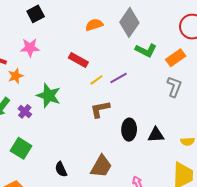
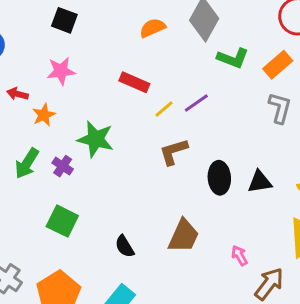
black square: (36, 14) -> (64, 20), turned -36

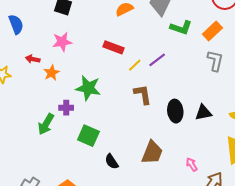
brown L-shape: (173, 152) -> (143, 94), turned 100
green arrow: (27, 163) -> (46, 124), moved
purple cross: (63, 166) -> (66, 108), turned -32
green square: (62, 221) -> (88, 136), moved

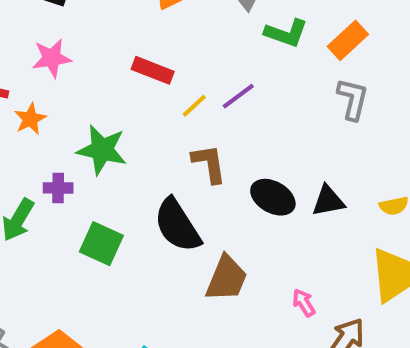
black ellipse: (175, 111) -> (273, 197), turned -55
black semicircle: (112, 162) -> (177, 225), moved, size x1.8

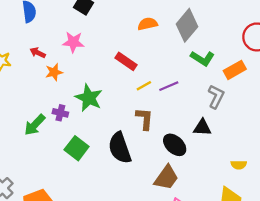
gray L-shape: (353, 99) -> (216, 97), moved
black triangle: (328, 201) -> (202, 127), moved
brown trapezoid: (226, 278) -> (166, 178), moved

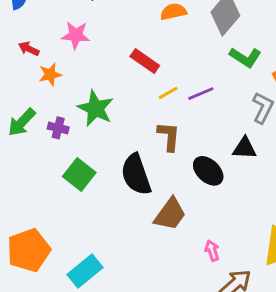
green arrow: (35, 125) -> (22, 122), moved
brown trapezoid: (166, 178) -> (170, 214), moved

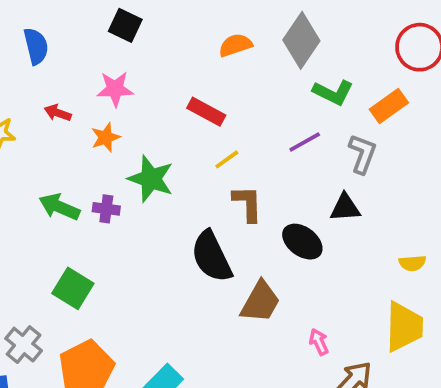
orange star: (50, 74) -> (106, 137), moved
yellow line: (168, 93) -> (227, 159), moved
purple line: (201, 94) -> (305, 142), moved
green arrow: (22, 122) -> (59, 207), turned 76
green square: (79, 175) -> (73, 288), moved

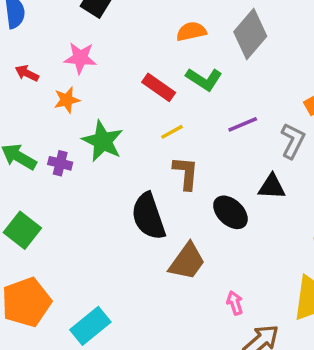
green L-shape: (333, 92) -> (204, 79), moved

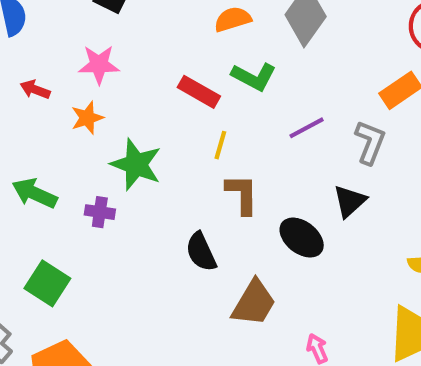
yellow line: (172, 132) -> (220, 145), turned -40
purple cross: (60, 163) -> (100, 212), moved
black triangle: (272, 187) -> (350, 201), turned -40
black semicircle: (148, 216) -> (201, 252), size x0.7

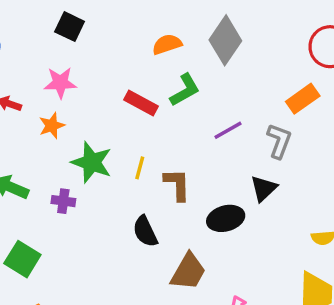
green L-shape: (254, 77) -> (185, 90), turned -56
yellow line: (220, 145) -> (140, 168), moved
black ellipse: (302, 238) -> (226, 218), turned -52

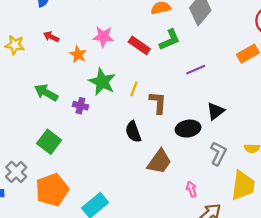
pink star: (60, 83) -> (103, 37), moved
orange star: (52, 126) -> (78, 54), turned -30
gray L-shape: (279, 141) -> (218, 153), moved

